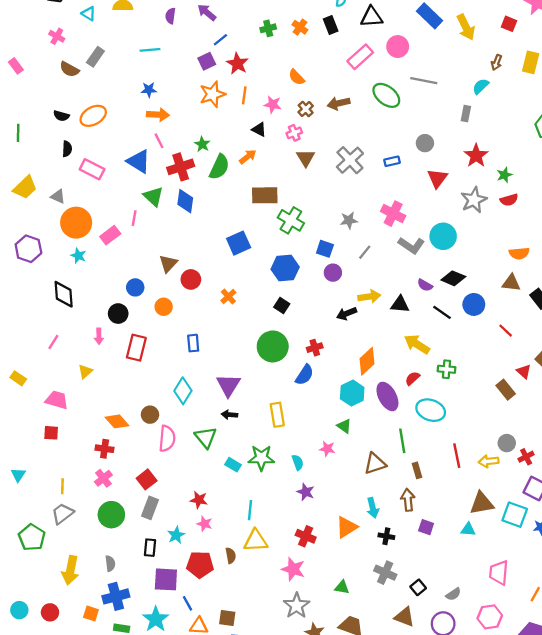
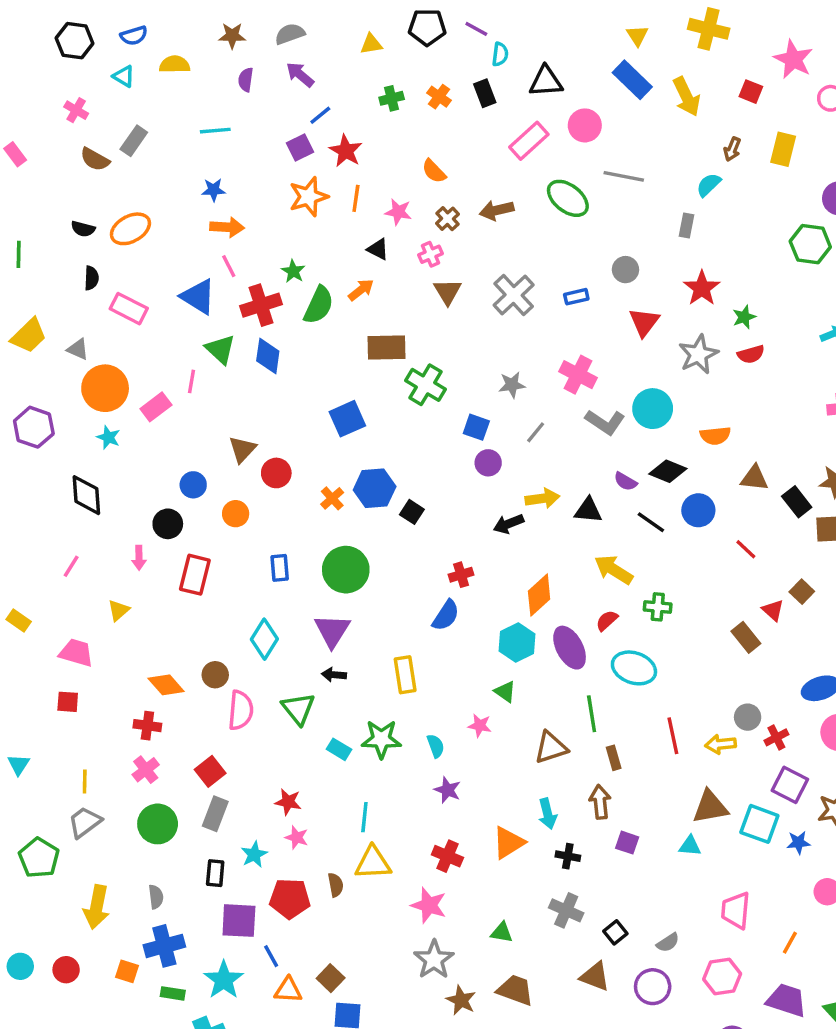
orange semicircle: (519, 253) -> (715, 436), moved
blue hexagon: (285, 268) -> (375, 488), moved
green circle: (273, 346) -> (346, 570), moved
brown square: (227, 618) -> (331, 978), turned 36

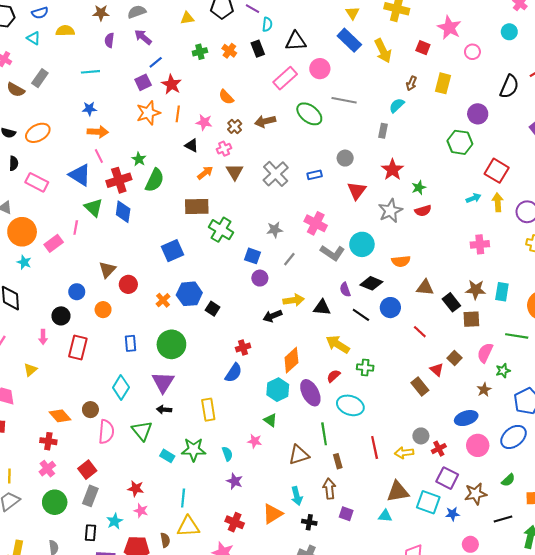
orange arrow: (361, 290) -> (205, 173), moved
purple semicircle: (625, 481) -> (345, 290), turned 40

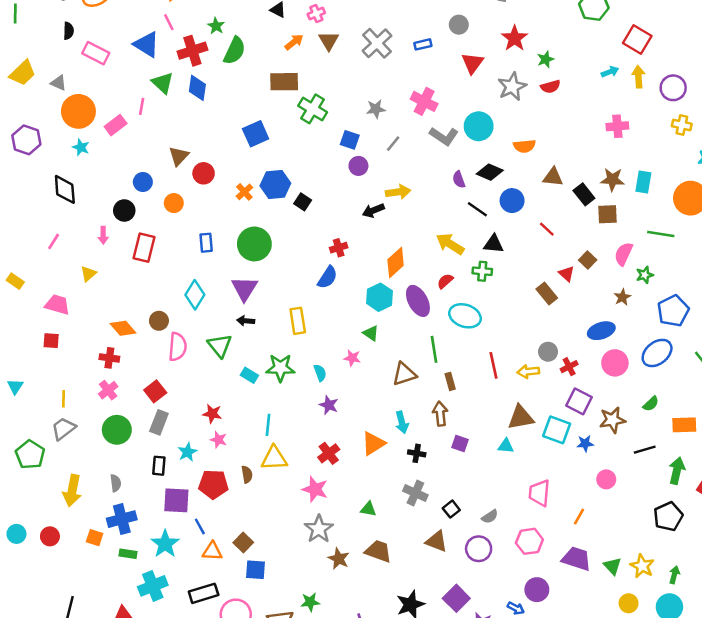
black triangle: (322, 308) -> (493, 244), moved
red cross: (235, 522) -> (329, 453), turned 30

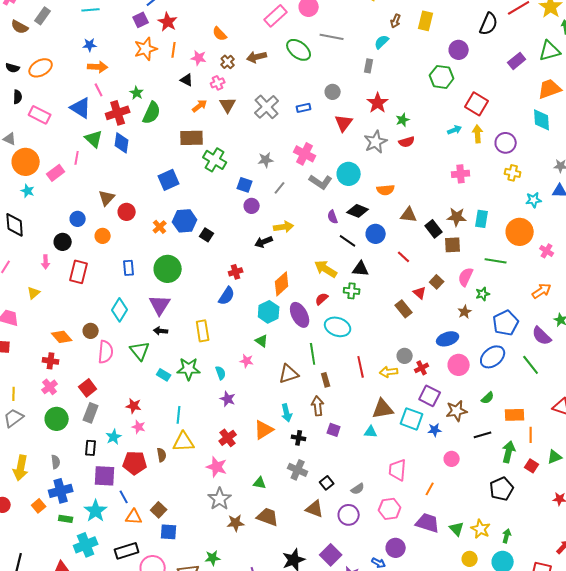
orange square: (95, 538) -> (39, 506), turned 32
brown star: (339, 559) -> (236, 523), turned -30

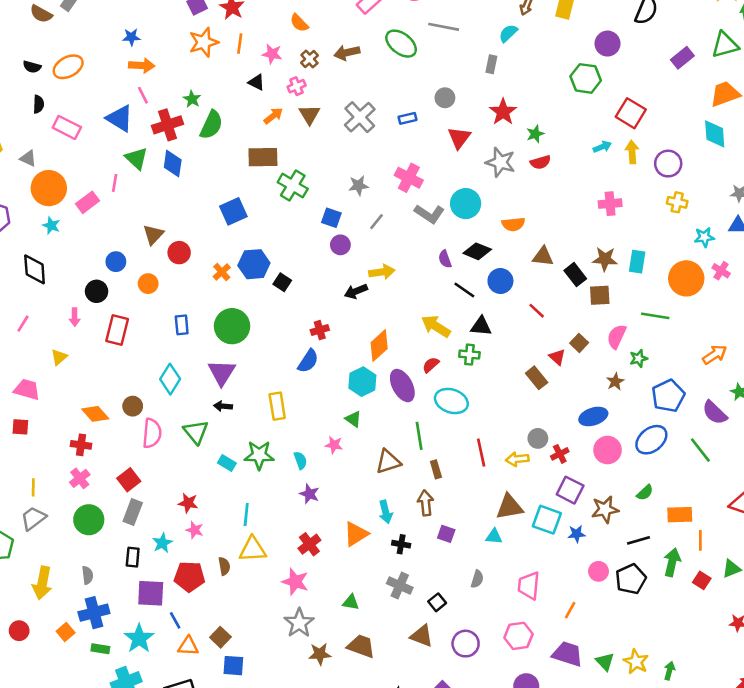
gray star: (376, 142) -> (500, 162), turned -30
pink cross: (547, 251) -> (721, 271), moved
gray semicircle: (358, 489) -> (477, 579), moved, turned -40
black pentagon: (502, 489) -> (631, 579), moved

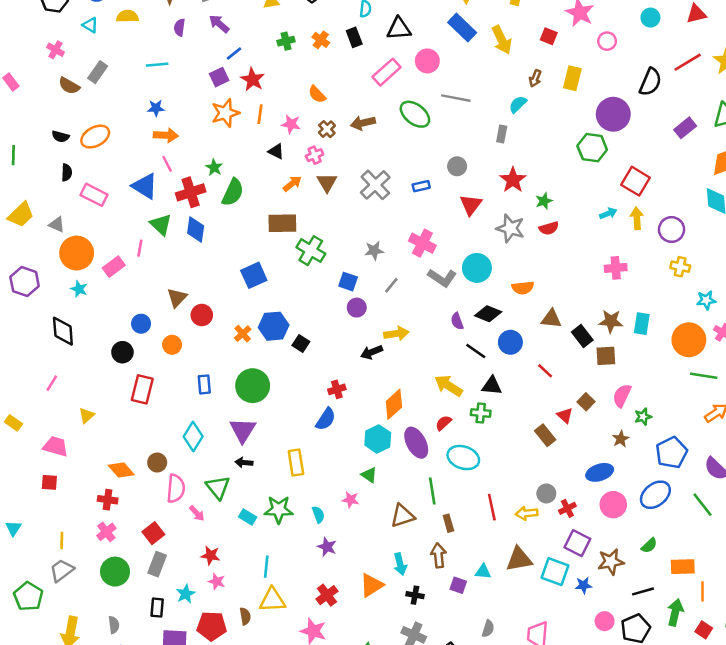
purple circle: (608, 44) -> (613, 114), size x1.4
green line: (655, 316) -> (704, 376), moved
pink arrow: (75, 317) -> (197, 513), moved, turned -42
cyan triangle: (494, 536) -> (483, 572), moved

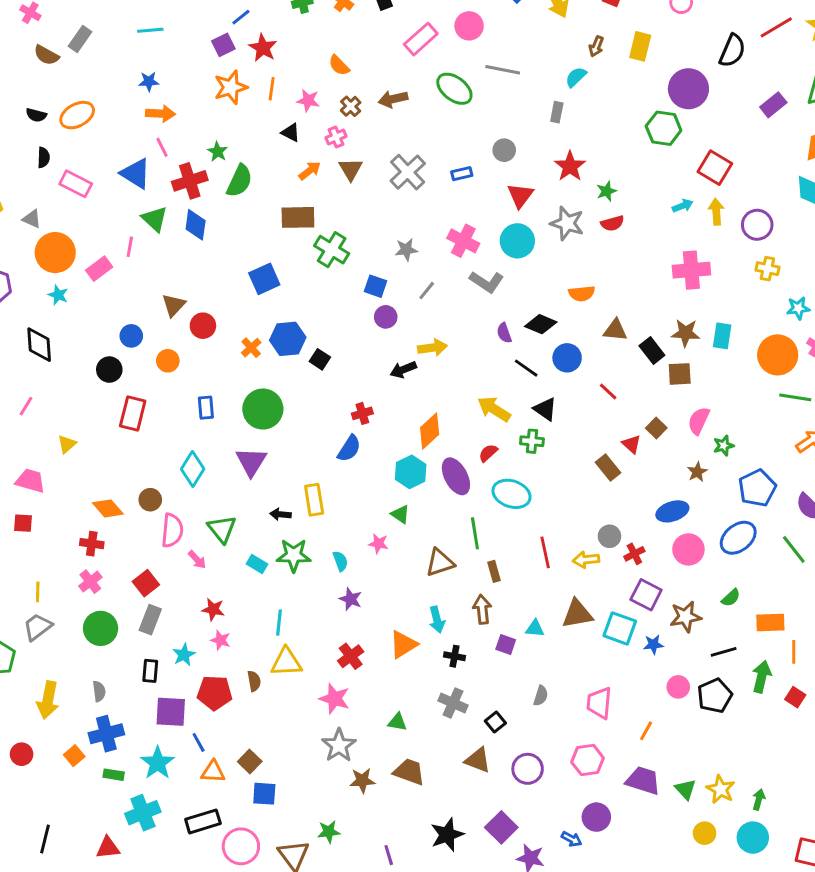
cyan circle: (477, 268) -> (517, 241), moved
pink cross: (616, 268) -> (691, 270), size x1.4
black triangle: (492, 386) -> (545, 409), turned 30
black arrow: (244, 463) -> (280, 514), moved

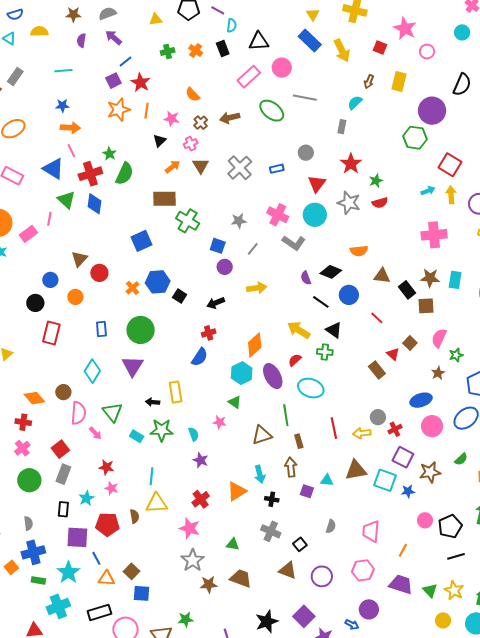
black triangle: (291, 133) -> (160, 141), turned 48
black arrow: (403, 370) -> (216, 303), moved
black line: (724, 652) -> (456, 556), moved

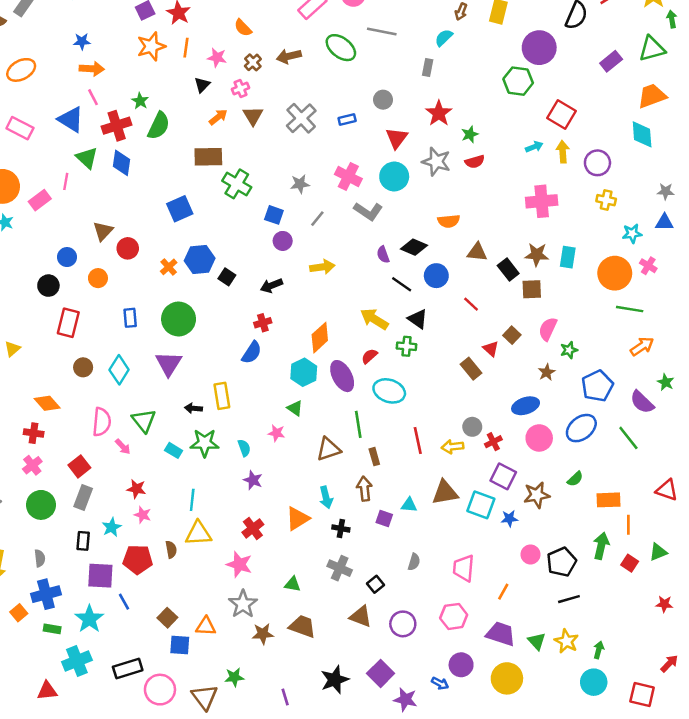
brown circle: (63, 392) -> (83, 367), moved
orange triangle: (106, 578) -> (206, 626), moved
yellow circle: (443, 620) -> (507, 678), moved, size x1.6

